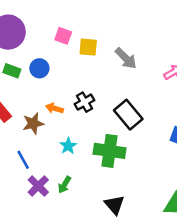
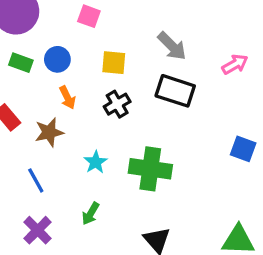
yellow square: (88, 47) -> (114, 63), moved
orange arrow: (54, 108) -> (67, 97), moved, turned -132
black rectangle: (128, 115) -> (175, 91), moved, turned -32
purple cross: (38, 186) -> (38, 230), moved

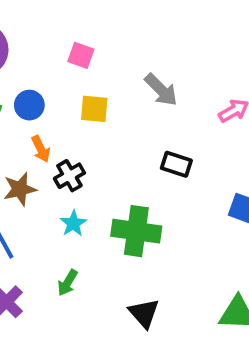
pink square: (89, 16) -> (81, 55), moved
black rectangle: (175, 91) -> (176, 164), moved, size x0.7
black cross: (117, 104) -> (69, 176), moved

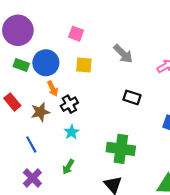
blue circle: (29, 105) -> (46, 63), size x1.5
green cross: (136, 231) -> (121, 149), moved

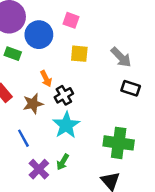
gray arrow: (123, 54) -> (121, 57), moved
blue circle: (46, 63) -> (39, 35), moved
cyan star: (72, 132) -> (66, 125), size x1.6
purple cross: (32, 178) -> (39, 169), moved

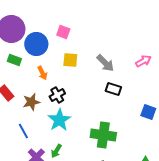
orange arrow: (46, 79) -> (42, 73), moved

